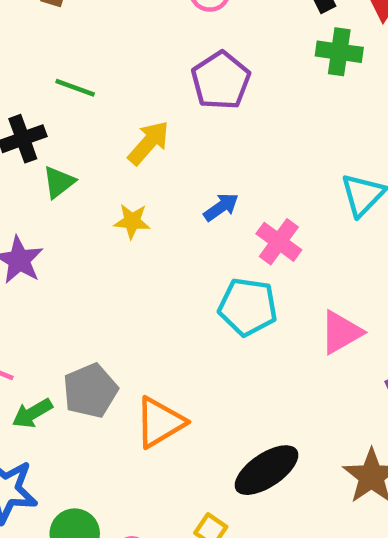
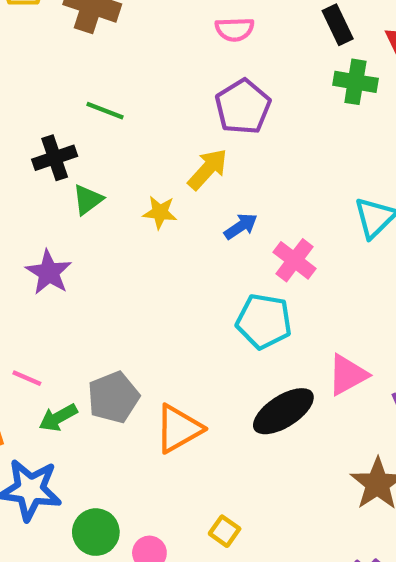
yellow arrow: (149, 143) -> (208, 169), moved
yellow star: (132, 221) -> (160, 212), moved
pink triangle: (341, 332) -> (348, 375), moved
black ellipse: (266, 470) -> (283, 411), moved

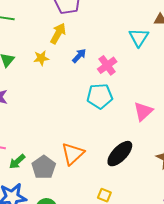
pink cross: (295, 260) -> (107, 65), turned 30
gray pentagon: (113, 397) -> (44, 167), moved
black ellipse: (283, 411) -> (120, 154), moved

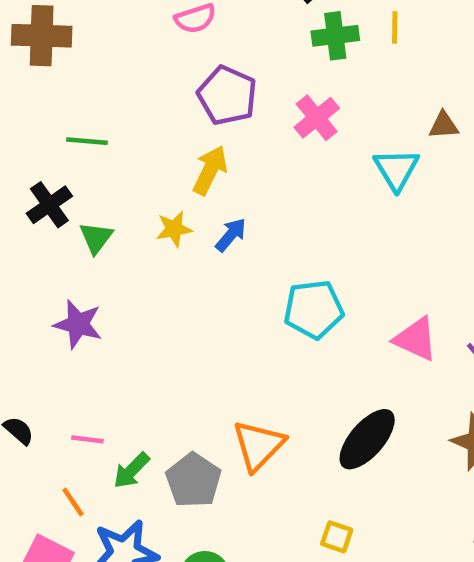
blue arrow: (79, 56) -> (231, 235), moved
pink cross: (107, 65) -> (317, 118), moved
pink triangle: (143, 111) -> (416, 339), turned -50

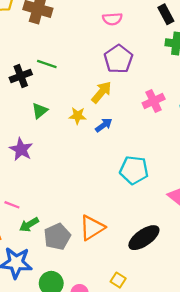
pink cross: (317, 118) -> (154, 101), moved
black cross: (49, 205) -> (21, 76), moved

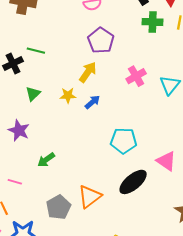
green arrow: (29, 225) -> (46, 160), moved
black ellipse: (144, 238) -> (133, 182), moved

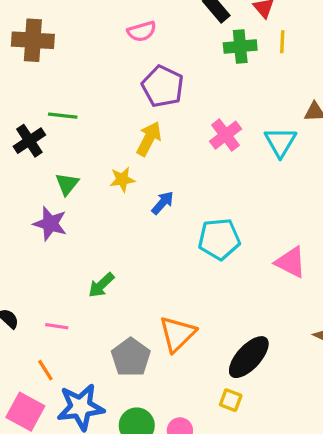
blue arrow: (92, 102) -> (163, 203), moved
purple star: (19, 130) -> (50, 224), moved
black ellipse: (133, 182) -> (249, 357), moved

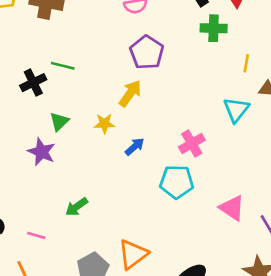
yellow line: (282, 42) -> (246, 63), moved
pink cross: (226, 135) -> (192, 144), moved

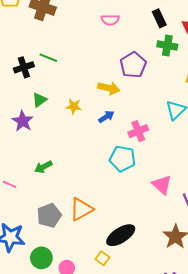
purple pentagon: (147, 52) -> (133, 65), moved
yellow arrow: (130, 93) -> (109, 88), moved, turned 60
blue arrow: (135, 147) -> (106, 117), moved

